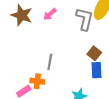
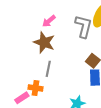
brown star: (22, 15) -> (44, 42), moved

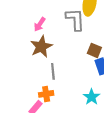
brown star: (44, 42) -> (41, 47), turned -30

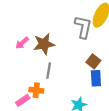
pink arrow: (40, 24) -> (22, 43), moved

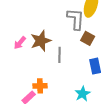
brown square: (93, 61) -> (88, 38), moved
gray line: (49, 71) -> (59, 55), moved

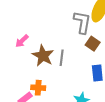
brown star: (41, 41) -> (43, 56), moved, turned -30

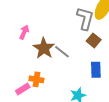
pink arrow: (22, 41) -> (24, 32), turned 152
gray line: (62, 58) -> (62, 52), turned -63

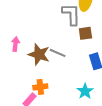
brown square: (94, 40) -> (85, 33), turned -32

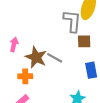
orange cross: (40, 87) -> (25, 76), moved

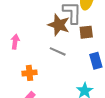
brown star: (36, 57) -> (59, 25), moved

